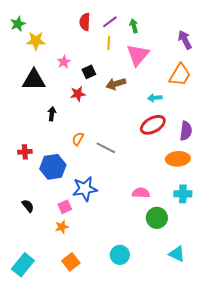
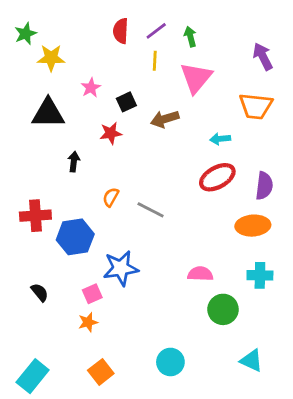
orange trapezoid: (180, 75) -> (256, 106), turned 65
red cross: (25, 152) -> (35, 216), size x1.5

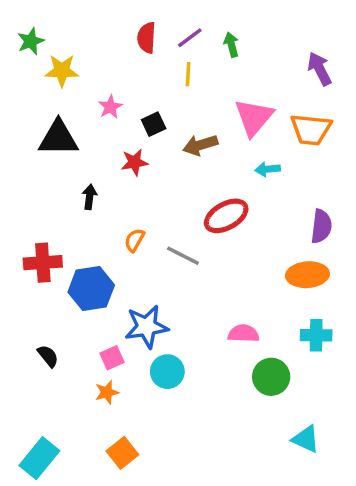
pink triangle: (196, 78) -> (254, 117), moved
red ellipse: (217, 177) -> (226, 216), moved
cyan circle: (170, 362) -> (167, 372), moved

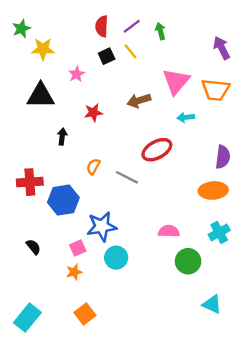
yellow line: (188, 74) -> (131, 51), turned -42
black square: (154, 124) -> (107, 56), moved
cyan cross: (316, 335) -> (219, 232), turned -30

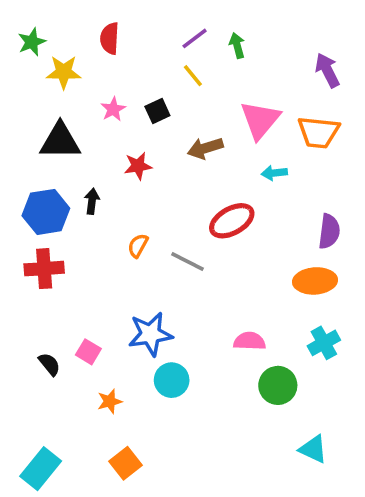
red semicircle: (102, 26) -> (110, 38), moved
black square: (107, 56) -> (157, 111), moved
blue hexagon: (63, 200) -> (46, 212), moved
pink square: (78, 248) -> (88, 352), moved, turned -35

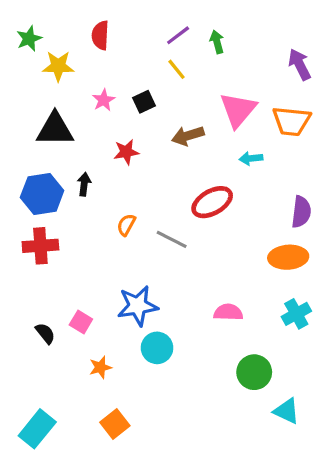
green circle: (278, 385) -> (254, 372), moved

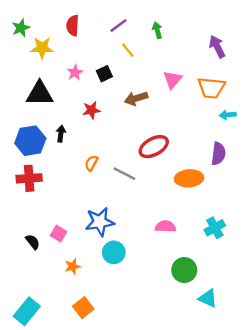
purple line: (178, 35) -> (118, 25), moved
pink triangle: (238, 110) -> (173, 80), size x0.7
cyan arrow: (251, 158) -> (228, 115), moved
orange ellipse: (288, 257) -> (189, 178), moved

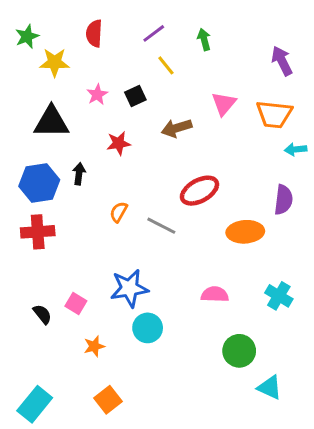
cyan cross: (215, 228) -> (279, 296), turned -30

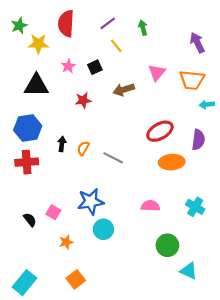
red semicircle: (94, 33) -> (66, 23), size x1.4
black arrow: (79, 174) -> (62, 144), moved
red ellipse: (199, 191) -> (160, 131), moved

